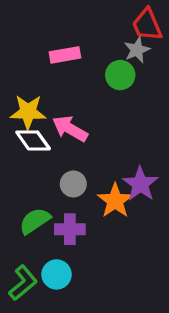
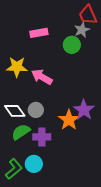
white diamond: (33, 140) -> (15, 111), moved
gray circle: (73, 184) -> (36, 110), moved

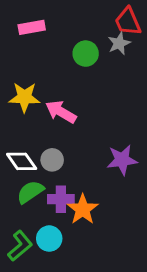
pink rectangle: (39, 33) -> (32, 27), moved
green circle: (72, 45) -> (86, 54), moved
purple star: (84, 110) -> (122, 160), turned 30
orange star: (69, 120) -> (83, 209), moved

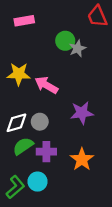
gray star: (119, 43) -> (77, 49), moved
purple star: (122, 160) -> (82, 113), moved
white diamond: (22, 161) -> (16, 123), turned -70
orange star: (83, 209) -> (82, 159), moved

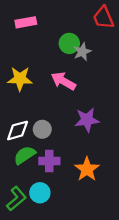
pink arrow: (46, 85) -> (63, 81), moved

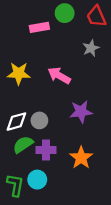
pink rectangle: (26, 22) -> (39, 27), moved
green circle: (69, 43) -> (65, 13), moved
gray star: (82, 52) -> (91, 48), moved
green L-shape: (16, 199) -> (15, 185), turned -40

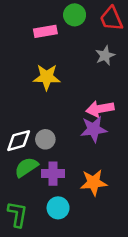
yellow star: (19, 73) -> (47, 77), moved
pink arrow: (59, 76) -> (100, 109), moved, turned -40
orange star: (81, 158) -> (94, 182), turned 30
cyan circle: (37, 180) -> (58, 208), moved

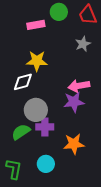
gray circle: (45, 139) -> (36, 110), size x1.5
white diamond: (19, 141) -> (23, 82), moved
purple cross: (53, 174) -> (45, 127), moved

